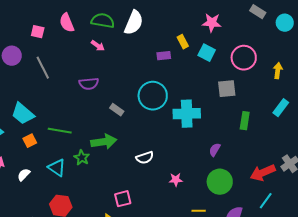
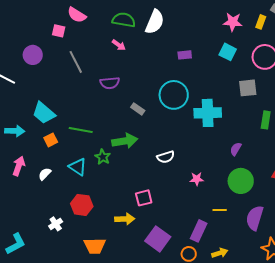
pink semicircle: (67, 23) -> (77, 15), moved, turned -36
yellow rectangle: (183, 42) -> (261, 22), moved, turned 48
gray line: (43, 68) -> (76, 62), moved

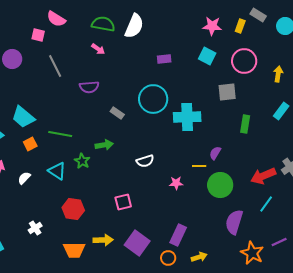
green arrow: (125, 141) -> (104, 145), size x0.7
red hexagon: (82, 205) -> (73, 209), moved
yellow line: (220, 210) -> (199, 166), moved
yellow arrow: (125, 219) -> (103, 240), moved

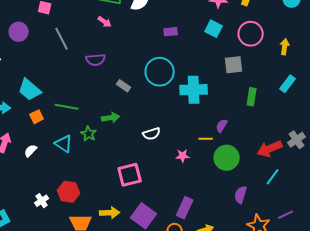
pink square: (123, 202) -> (130, 175), size x1.4
red hexagon: (73, 209) -> (69, 192), moved
purple semicircle: (234, 222) -> (241, 195), size x0.7

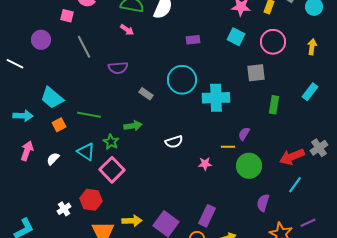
yellow arrow: (285, 47) -> (312, 47), moved
pink square: (130, 175) -> (112, 170), moved, turned -30

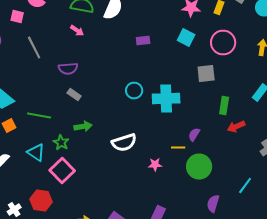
cyan circle: (182, 80) -> (134, 90), moved, size x0.6
gray rectangle: (146, 94) -> (74, 94), moved
white semicircle: (174, 142) -> (124, 142), size x1.4
red arrow: (292, 157) -> (236, 126), moved, size x0.7

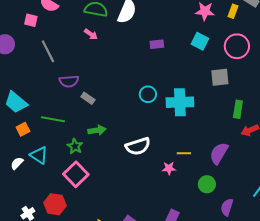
purple semicircle: (68, 68) -> (69, 81), moved
purple semicircle: (194, 134) -> (219, 153), moved, size x1.6
yellow line: (178, 148) -> (184, 153), moved
cyan triangle: (36, 152) -> (39, 155), moved
green circle: (199, 166) -> (207, 184), moved, size x0.7

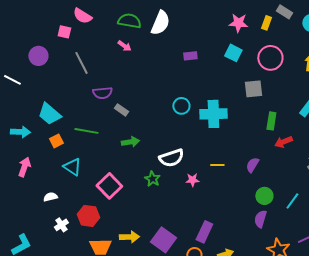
green star: (75, 146) -> (152, 179), moved
purple semicircle: (219, 153) -> (252, 165), size x0.7
white semicircle: (17, 163) -> (50, 197), moved, turned 32
pink star: (169, 168) -> (192, 180), moved
green circle: (207, 184) -> (264, 196), moved

